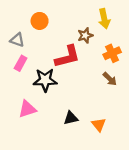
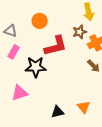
orange circle: (40, 21) -> (40, 21), moved
brown star: (85, 35) -> (80, 32), moved
black triangle: (71, 118) -> (58, 112), moved

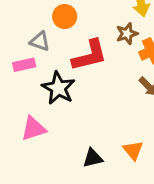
gray triangle: (11, 31) -> (40, 41), moved
pink rectangle: (14, 52) -> (24, 65), turned 48
black star: (36, 67) -> (58, 88), turned 30

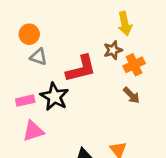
orange circle: (65, 17) -> (29, 34), moved
pink rectangle: (24, 65) -> (25, 101), moved

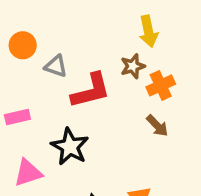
gray triangle: (39, 57) -> (56, 66), moved
black star: (54, 97) -> (70, 147), moved
pink rectangle: (25, 101) -> (17, 117), moved

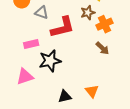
pink rectangle: (17, 117) -> (31, 44), moved
black star: (70, 147) -> (50, 61), turned 30

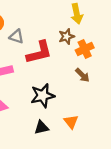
black star: (50, 61) -> (43, 96), moved

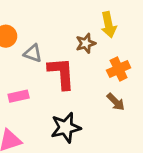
brown star: (66, 36) -> (86, 43), moved
red L-shape: (39, 52) -> (61, 73), turned -80

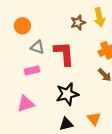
brown star: (86, 43) -> (78, 23), moved
gray triangle: (33, 53) -> (37, 47), moved

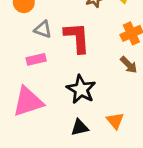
black star: (67, 94) -> (81, 89), turned -30
pink triangle: (26, 104) -> (28, 102), size x1.4

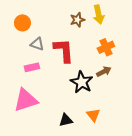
brown arrow: (129, 65) -> (104, 72), turned -72
black star: (81, 89) -> (82, 82), moved

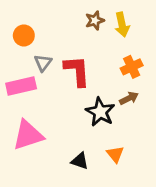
brown star: (77, 20) -> (95, 20), moved
gray triangle: (37, 44) -> (43, 63), turned 48
pink rectangle: (32, 67) -> (21, 86), moved, size x1.5
black triangle: (66, 120) -> (80, 161), turned 32

